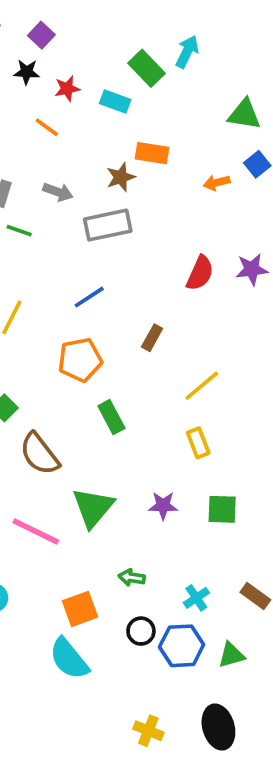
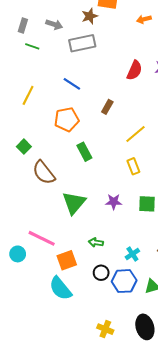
blue line: (89, 297) -> (72, 84), turned 66
pink line: (36, 531) -> (42, 238), moved

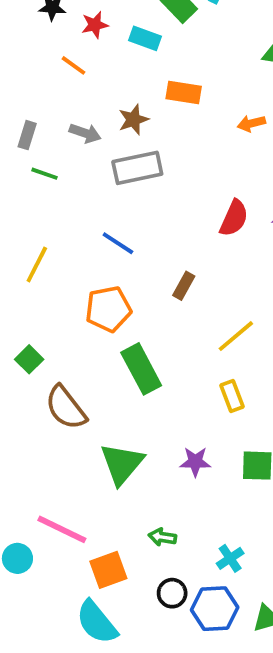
brown star: (90, 16) -> (133, 120), moved
green rectangle: (84, 152) -> (141, 369), size x1.4

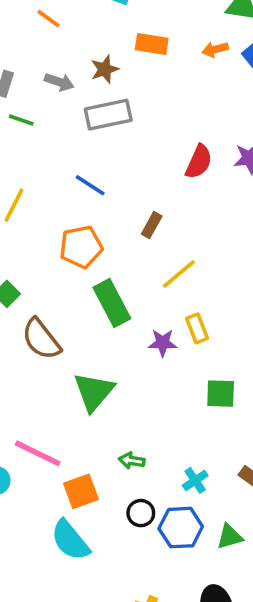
orange arrow: (251, 123) -> (215, 49), moved
yellow line: (236, 336) -> (179, 274), moved
purple star: (195, 462) -> (163, 343), moved

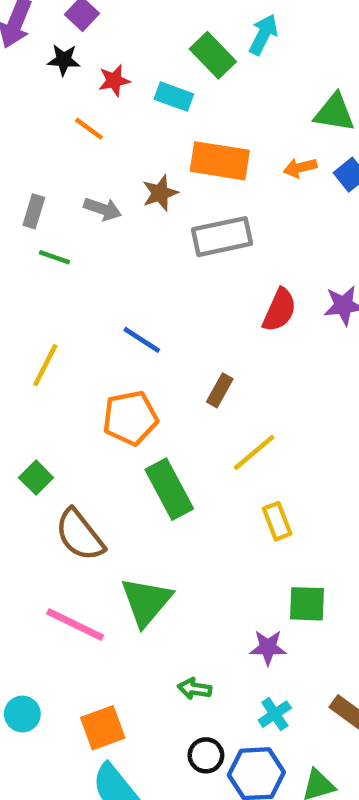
orange rectangle: (152, 44) -> (220, 161), size x1.4
gray rectangle: (108, 115) -> (222, 237), moved
purple star: (163, 343) -> (268, 647), moved
pink line: (38, 453) -> (75, 624), moved
orange square: (81, 491) -> (103, 728), moved

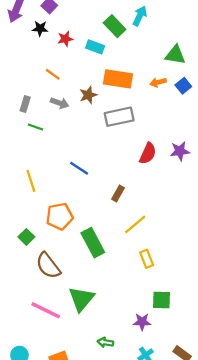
orange line: (89, 129) -> (53, 74), moved
yellow line: (45, 365) -> (31, 181), turned -45
orange pentagon: (130, 418) -> (60, 216), moved

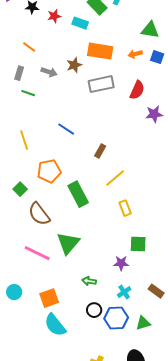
orange line: (53, 74) -> (29, 47), moved
blue square: (183, 86) -> (157, 57), turned -32
red semicircle: (148, 153) -> (137, 90), moved

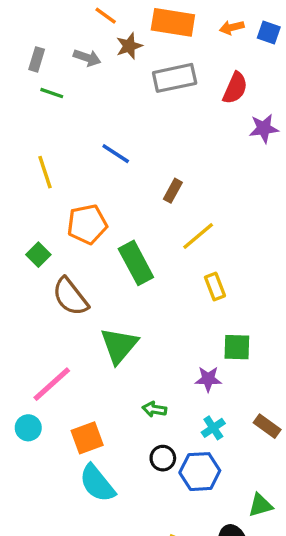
orange line: (29, 47) -> (106, 16), moved
pink line: (37, 253) -> (52, 384), moved, turned -68
green triangle: (143, 323) -> (260, 505), moved

